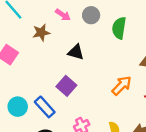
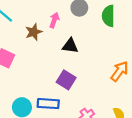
pink arrow: (63, 15) -> (54, 20), moved, turned -96
blue rectangle: (45, 107) -> (48, 104), turned -35

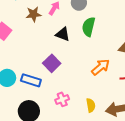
green semicircle: (108, 16) -> (89, 27), moved

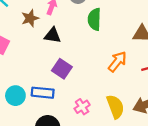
black triangle: (63, 34) -> (53, 35), moved
yellow semicircle: (91, 105) -> (115, 107), size x1.5

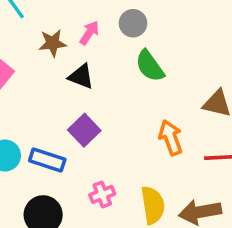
green semicircle: (94, 19) -> (150, 66), turned -50
orange arrow: (117, 62) -> (171, 138), turned -70

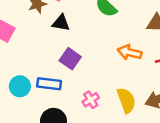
orange arrow: (171, 138) -> (130, 52), turned -45

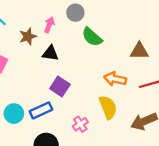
blue rectangle: (49, 84) -> (41, 110), turned -30
yellow semicircle: (126, 100) -> (108, 107), moved

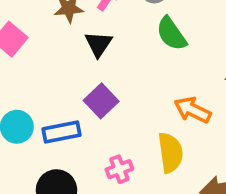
black triangle: (50, 53) -> (98, 44), turned 42

